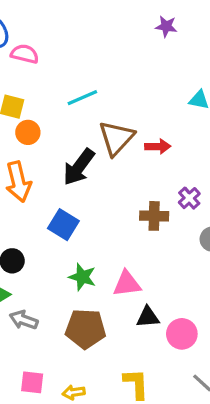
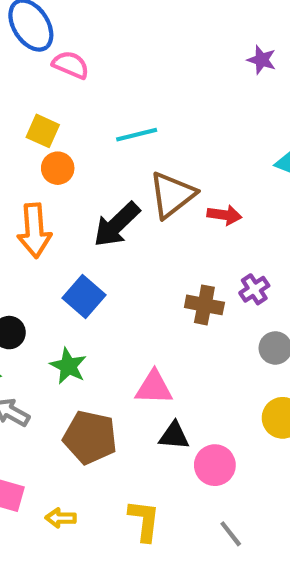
green star: (82, 277) -> (68, 366), moved

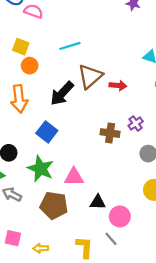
green star: (68, 366) -> (41, 169), size x1.4
pink triangle: (154, 388) -> (74, 177), moved
gray line: (231, 534) -> (111, 239), moved

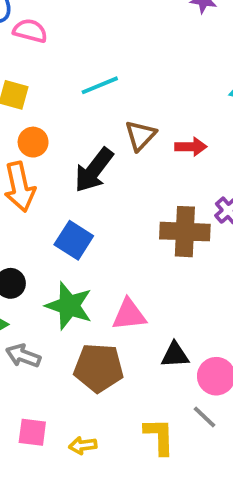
orange circle: (30, 66) -> (33, 142), moved
brown triangle: (90, 76) -> (140, 135), size x0.7
brown cross: (110, 133) -> (185, 232), size x1.4

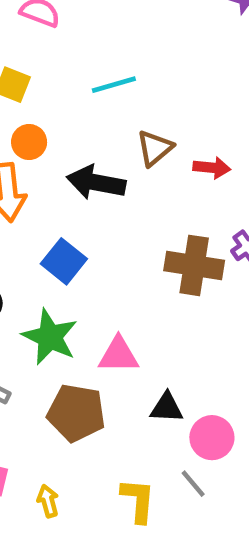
black arrow: (94, 170) -> (96, 182), turned 57
yellow arrow: (83, 445) -> (48, 501), turned 76

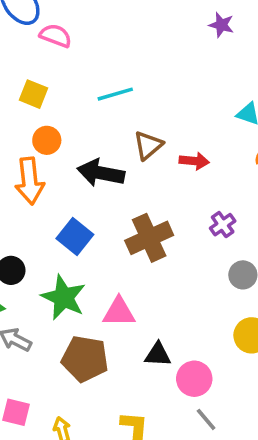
brown cross: (194, 265) -> (149, 238), moved, turned -33
gray line: (193, 484) -> (206, 419), moved

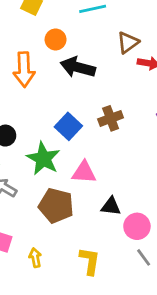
orange circle: (47, 140) -> (56, 39), moved
brown triangle: (148, 145) -> (128, 43), moved
blue square: (75, 237) -> (68, 126), moved
brown cross: (149, 238) -> (111, 118), size x0.7

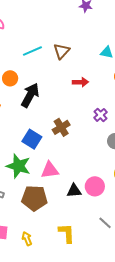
brown triangle: (128, 43) -> (62, 51), moved
black arrow: (78, 67) -> (30, 95), turned 115
pink circle: (137, 226) -> (95, 186), moved

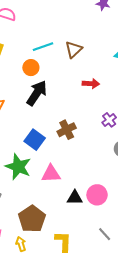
orange circle: (10, 78) -> (31, 68), moved
brown pentagon: (34, 198) -> (32, 219), moved, turned 30

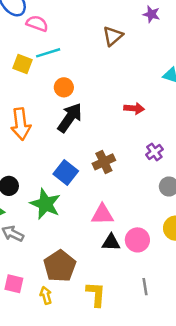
cyan line: (43, 47) -> (48, 53), moved
brown triangle: (74, 49) -> (113, 36), moved
pink triangle: (51, 174) -> (102, 214), moved
gray line: (105, 234) -> (145, 287), turned 32

